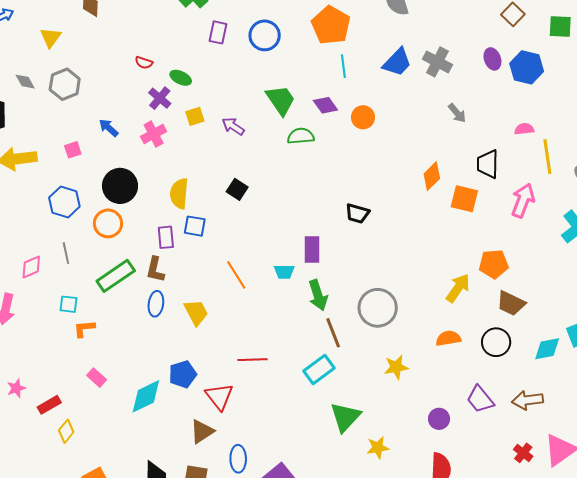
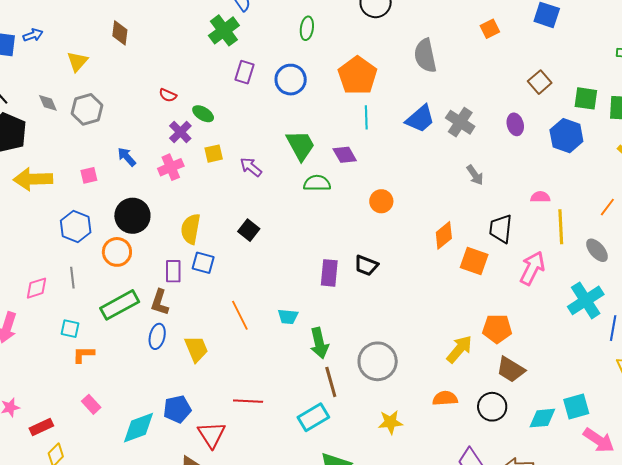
blue hexagon: (527, 67) -> (566, 136), moved
orange circle: (363, 117) -> (381, 201), moved
purple rectangle: (312, 250) -> (329, 273), moved

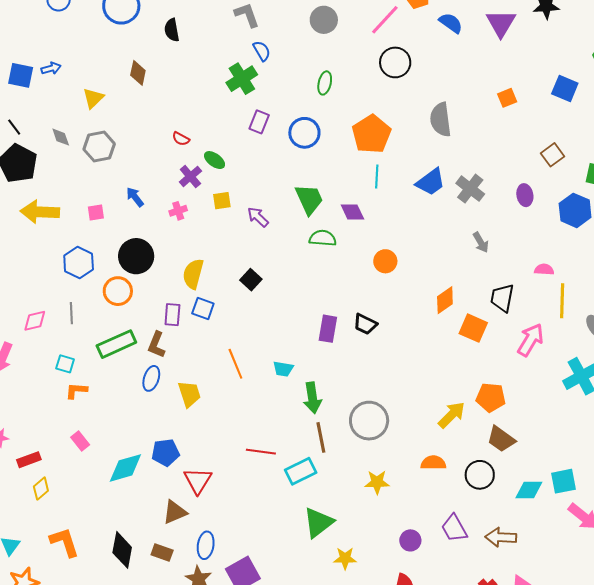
pink cross: (171, 167) -> (178, 211), size x0.7
red line: (248, 401) -> (261, 452), moved

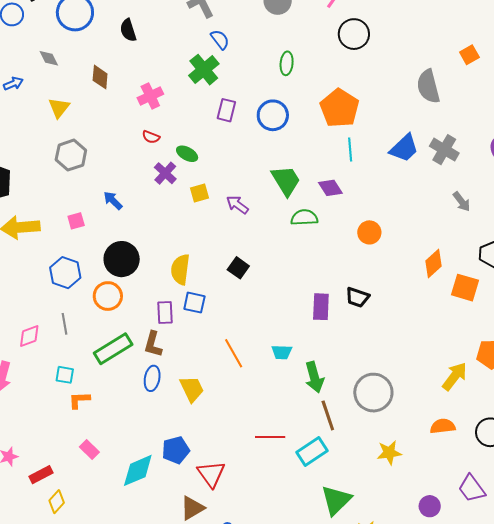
gray semicircle: (441, 120) -> (428, 86), moved
gray diamond: (61, 137) -> (49, 58), moved
pink cross: (178, 211) -> (150, 96), moved, size x1.4

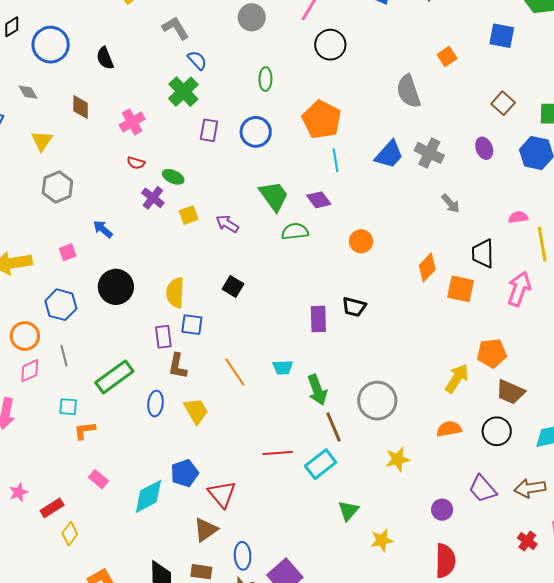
orange circle: (108, 296) -> (25, 336), moved
brown L-shape: (153, 344) -> (178, 366), moved
green triangle: (336, 500) -> (348, 511), size x0.7

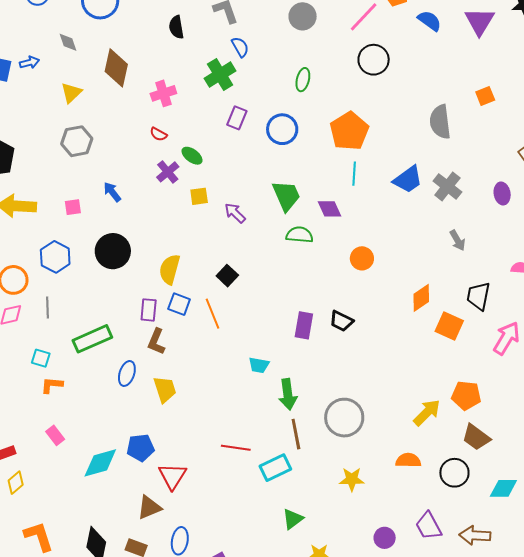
black semicircle: (105, 58) -> (176, 27), moved
brown diamond: (81, 107) -> (116, 68), size x1.5
orange line: (235, 372) -> (212, 314), moved

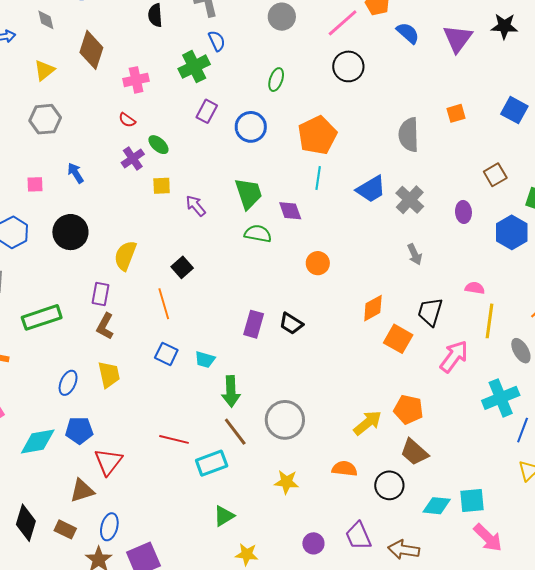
blue square: (179, 304) -> (166, 354), moved
blue ellipse: (127, 373) -> (68, 383), moved
brown line: (296, 434) -> (235, 432), turned -32

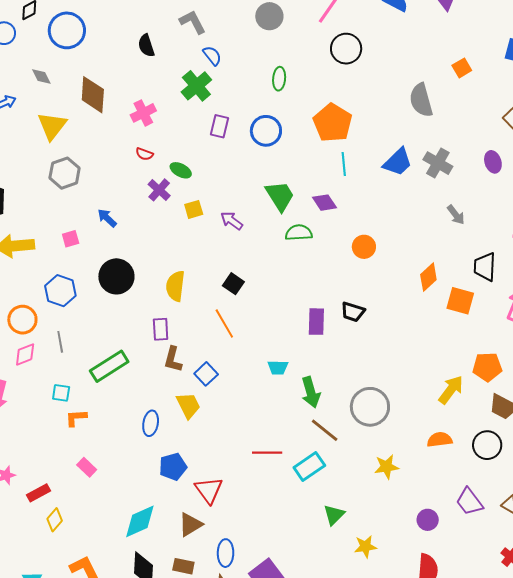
yellow triangle: (44, 70) -> (52, 126), size x1.4
blue square: (166, 354) -> (206, 374), moved, turned 35
cyan diamond: (38, 442) -> (140, 521), moved

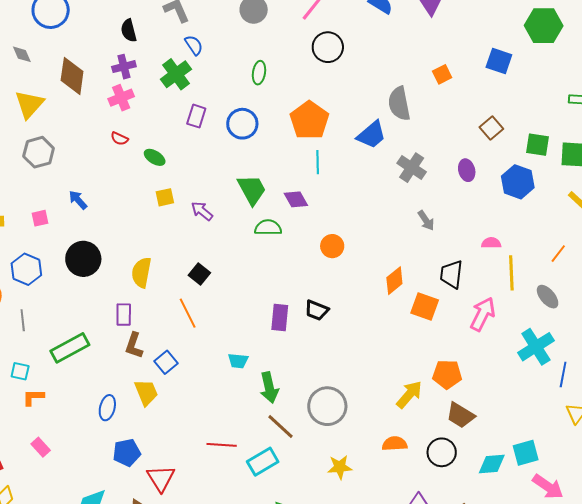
blue trapezoid: (398, 162) -> (371, 135), moved
purple cross: (159, 190) -> (124, 67), moved, turned 30

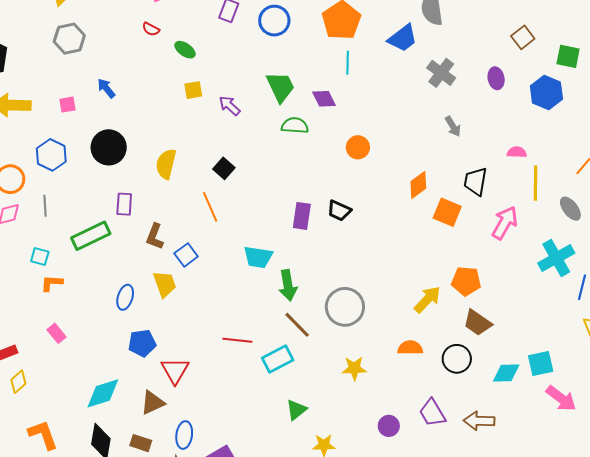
purple rectangle: (124, 315) -> (124, 204), moved
cyan trapezoid: (238, 361) -> (258, 257), size x1.4

